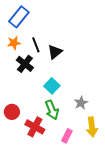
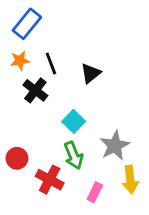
black triangle: (55, 52) -> (91, 73), moved
gray star: (81, 103) -> (115, 146), size x1.5

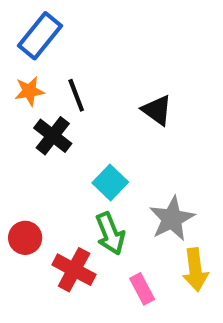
black triangle: (91, 73) -> (157, 110), moved, turned -45
pink rectangle: (95, 192) -> (142, 289), turned -54

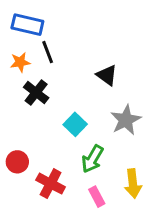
blue rectangle: (40, 36) -> (27, 25), turned 64
black line: (76, 95) -> (48, 52), moved
gray star: (172, 219) -> (126, 120), moved
green arrow: (110, 234) -> (92, 159), moved, turned 52

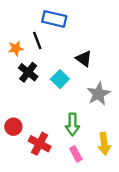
blue rectangle: (27, 25) -> (54, 19), moved
cyan square: (75, 124) -> (60, 79), moved
green arrow: (92, 159) -> (72, 124), turned -30

